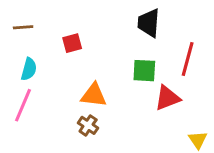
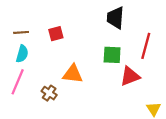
brown line: (23, 27) -> (21, 32), moved
brown cross: (88, 125) -> (49, 93), moved

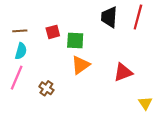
red line: (146, 46) -> (138, 17), moved
green square: (112, 55) -> (75, 40), moved
orange triangle: (73, 74) -> (80, 65), moved, turned -42

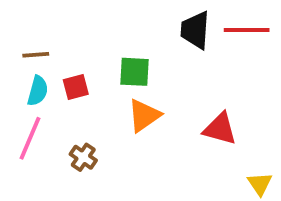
red line: (138, 17) -> (247, 30), turned 75
red square: (53, 32) -> (76, 87), moved
red triangle: (123, 72) -> (220, 129), turned 36

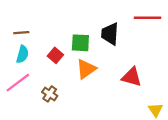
black trapezoid: (195, 30) -> (110, 34), moved
red square: (76, 87) -> (55, 55), moved, turned -35
pink line: (30, 138) -> (18, 83), turned 30

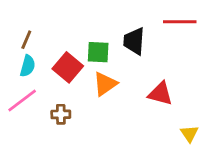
brown line: (21, 33) -> (26, 40), turned -63
red square: (55, 55) -> (68, 67), size x1.5
brown cross: (50, 94) -> (61, 114), turned -35

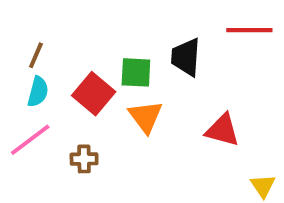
orange triangle: (105, 84) -> (146, 117), turned -32

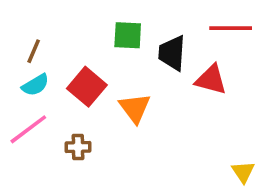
green square: (136, 72) -> (128, 35), moved
cyan semicircle: (38, 92) -> (35, 85), turned 44
red triangle: (222, 130) -> (211, 80), moved

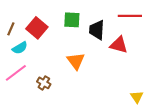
brown line: (34, 51) -> (11, 29), moved
red square: (87, 87) -> (37, 28), moved
brown cross: (78, 147) -> (44, 83), turned 32

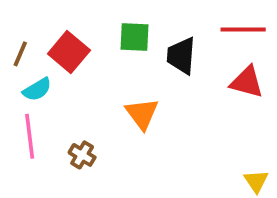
red triangle: (119, 45) -> (247, 82), moved
pink line: (16, 73) -> (30, 136), turned -60

